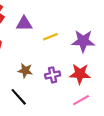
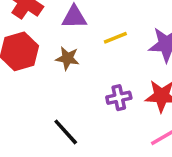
brown star: (25, 71) -> (67, 58), moved

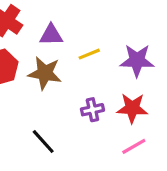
brown star: (67, 58) -> (45, 73), size x1.5

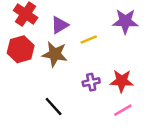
purple triangle: (51, 35) -> (60, 25), turned -30
purple star: (137, 60) -> (125, 21), moved

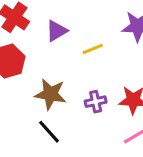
brown star: (55, 54) -> (50, 94), moved

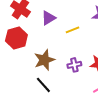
brown star: (50, 94) -> (44, 60), turned -30

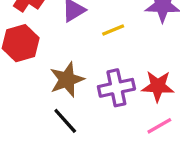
purple cross: (74, 65) -> (116, 88), size x1.5

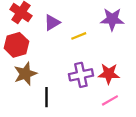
brown star: (67, 80) -> (25, 74), moved
black line: (65, 121) -> (46, 97), turned 42

